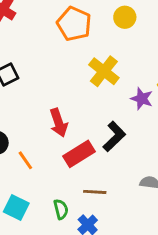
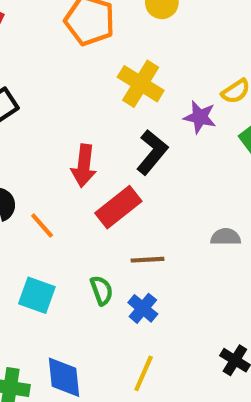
red arrow: (59, 123) -> (84, 166), turned 32
black L-shape: (114, 136) -> (152, 152), moved

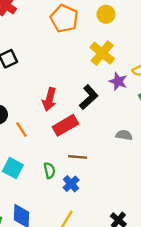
yellow cross: (141, 84) -> (102, 53), moved
gray semicircle: (226, 237) -> (124, 135), moved

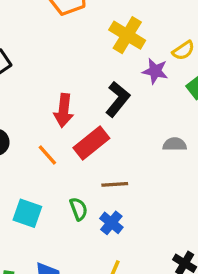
orange line: (21, 129) -> (47, 155), moved

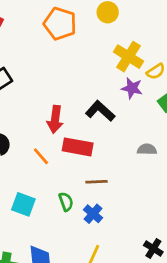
yellow cross: (127, 35) -> (128, 57), moved
black L-shape: (118, 99) -> (100, 111), turned -88
red rectangle: (91, 143) -> (78, 147), turned 48

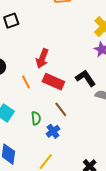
black L-shape: (100, 111) -> (86, 78), moved
brown line: (96, 182) -> (61, 109), turned 42

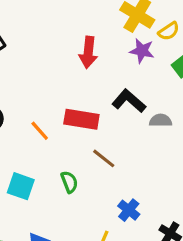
red arrow: (42, 58) -> (88, 52), moved
blue cross: (53, 131) -> (129, 210), moved

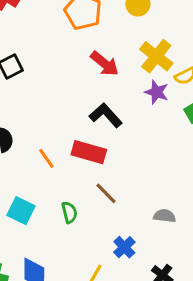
red arrow: (88, 52) -> (105, 64), moved, turned -64
black L-shape: (129, 101) -> (106, 115), moved
gray semicircle: (161, 120) -> (165, 216), moved

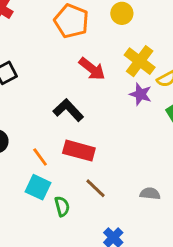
black L-shape: (106, 115) -> (68, 110), moved
cyan square: (21, 211) -> (38, 187), moved
gray semicircle: (165, 216) -> (150, 194), moved

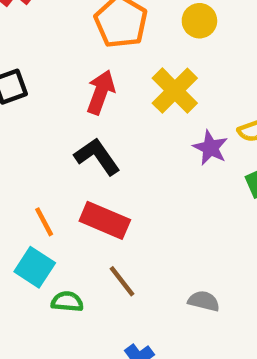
yellow cross: (140, 61) -> (175, 91), moved
red arrow: (92, 69) -> (101, 92), moved, turned -116
green semicircle: (62, 206) -> (67, 302), turned -78

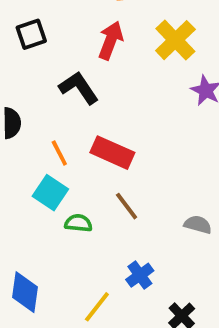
black L-shape: (97, 156) -> (79, 88), moved

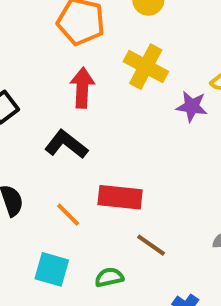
cyan square: (50, 193) -> (52, 269), moved

